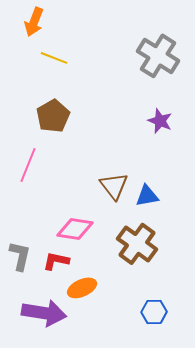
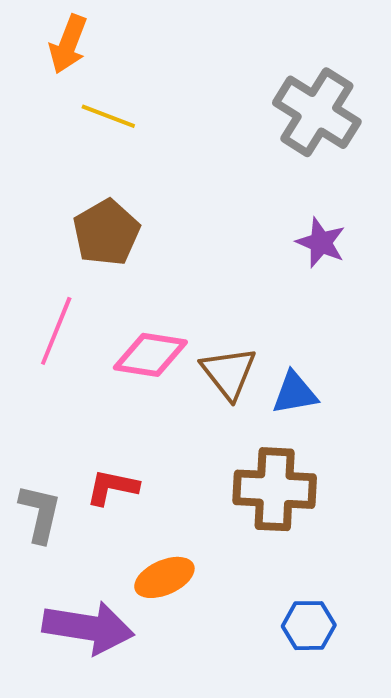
pink diamond: (75, 229) -> (150, 355), moved
brown cross: (137, 244) -> (275, 489), turned -33
red L-shape: (56, 261) -> (112, 487), moved

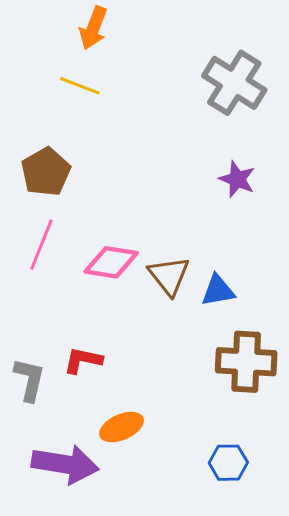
orange arrow: (68, 44) -> (93, 28), moved
brown pentagon: (106, 233) -> (46, 172), moved
brown cross: (275, 489) -> (246, 362), moved

